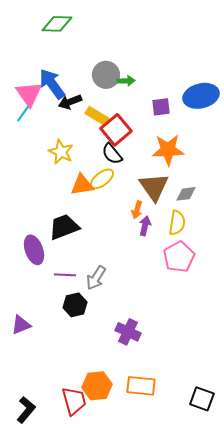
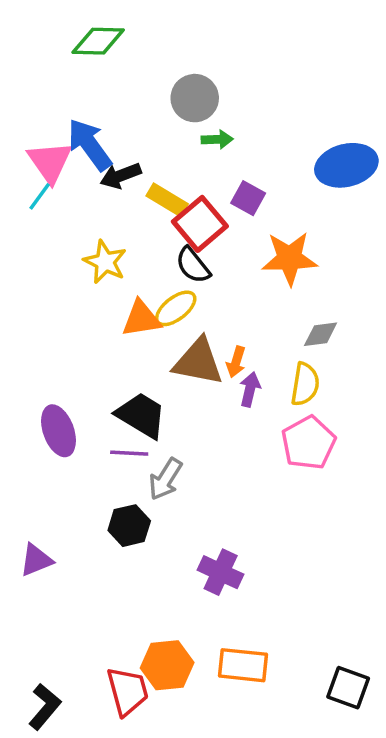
gray circle: (106, 75) -> (195, 98), moved
purple square: (161, 107) -> (248, 198), moved, turned 36
brown triangle: (154, 187) -> (198, 362), moved, turned -44
black trapezoid: (64, 227) -> (141, 415), moved, turned 52
purple line: (65, 275) -> (129, 453), moved

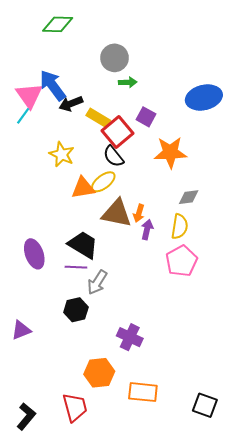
orange hexagon: (167, 665) -> (99, 373), moved

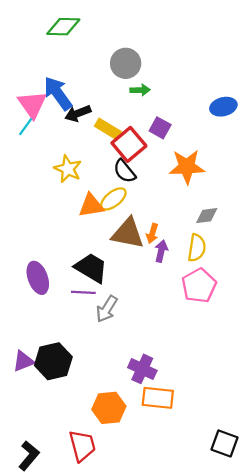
blue ellipse: (204, 97) -> (223, 107), size x0.7
black hexagon: (76, 310) -> (53, 361), moved, size x1.4
orange rectangle: (143, 392) -> (158, 398), moved

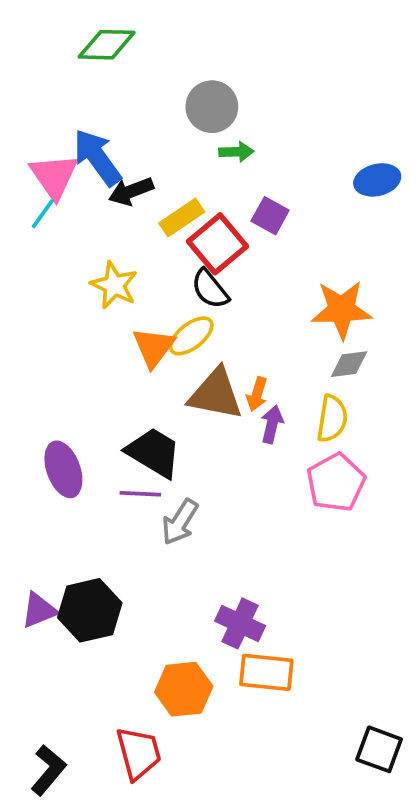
yellow rectangle: (108, 129) -> (182, 218), turned -65
orange star: (187, 167) -> (342, 310), moved
orange triangle: (91, 206) -> (154, 347), turned -44

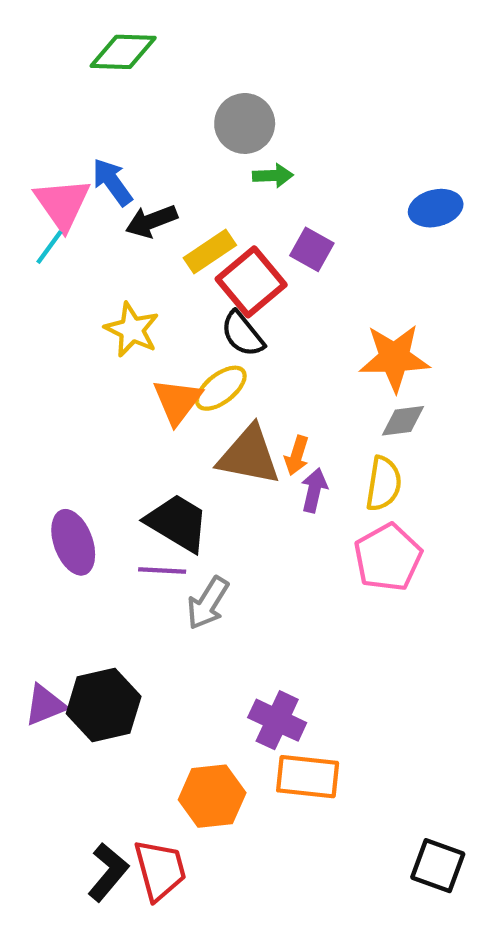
blue arrow: (97, 157) -> (112, 182), size x0.7
black L-shape: (48, 770) -> (108, 872), moved

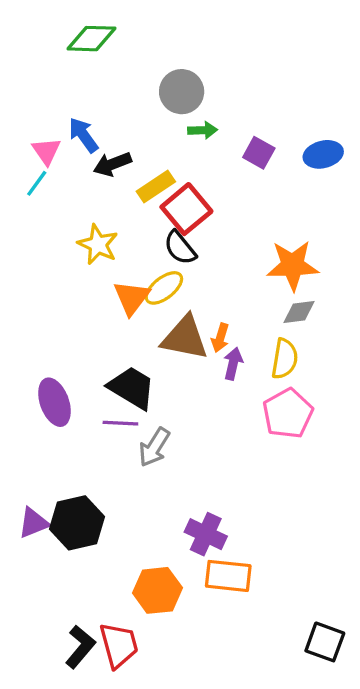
pink triangle: (62, 204) -> (46, 151), size x0.7
purple square: (312, 249) -> (259, 153), moved

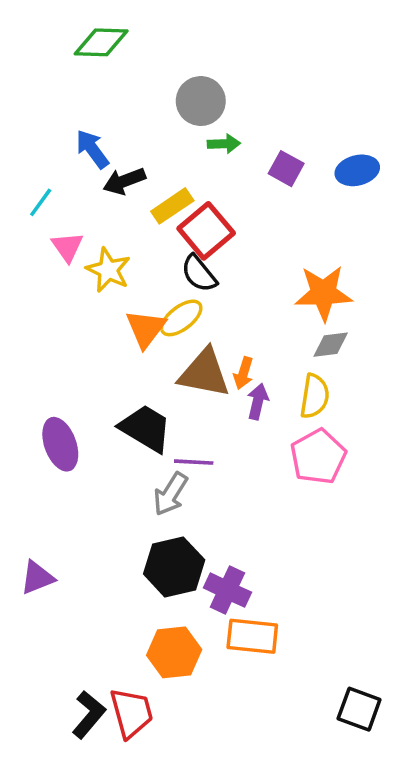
pink triangle: (46, 151) -> (67, 247), moved
purple line: (120, 423) -> (194, 462), moved
black hexagon: (77, 523) -> (174, 567), moved

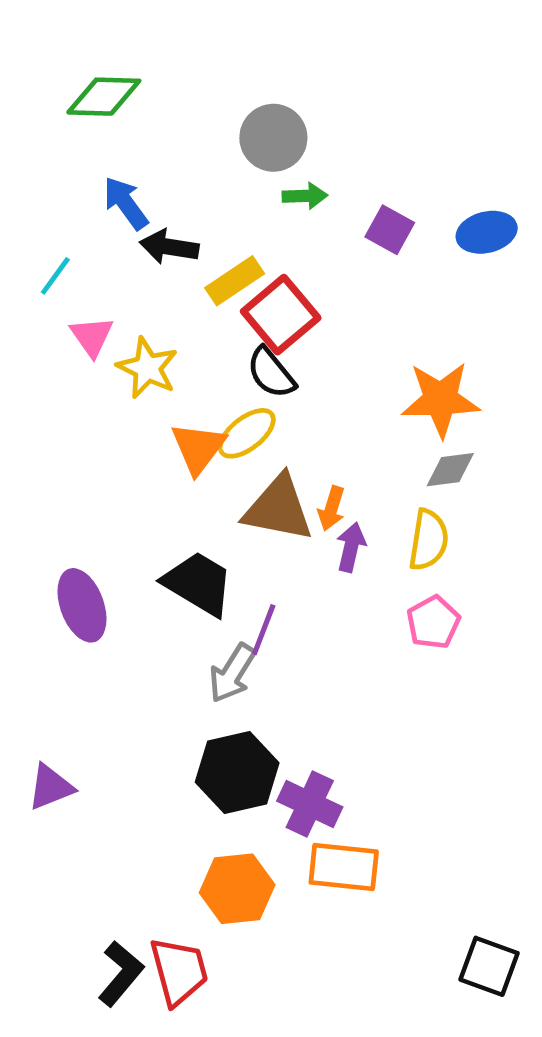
green diamond: (101, 42) -> (104, 97), moved
black arrow: (124, 181) -> (169, 247), turned 30
pink pentagon: (318, 457) -> (433, 622), size x0.7
purple line: (194, 462) -> (264, 630), turned -72

